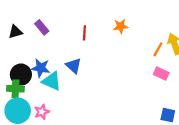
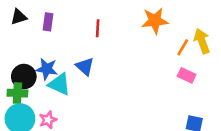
orange star: (121, 26) -> (155, 21), moved, size x1.5
purple rectangle: (42, 27) -> (48, 22), turned 48
black triangle: (15, 32) -> (19, 17), moved

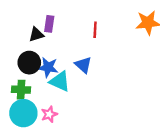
black triangle: (19, 17) -> (36, 34), moved
black circle: (24, 77) -> (29, 63), moved

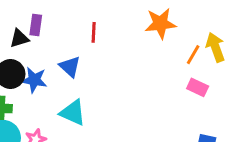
blue triangle: (83, 65) -> (70, 67), moved
cyan triangle: (60, 81) -> (73, 113), moved

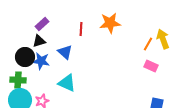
orange star: (160, 23) -> (110, 23), moved
purple rectangle: (36, 25) -> (42, 24), turned 40
black triangle: (19, 38) -> (39, 41), moved

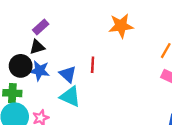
red line: (81, 29) -> (93, 65), moved
blue triangle: (65, 52) -> (68, 74), moved

